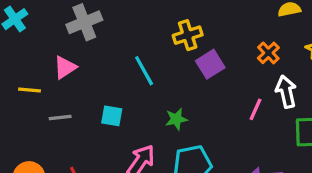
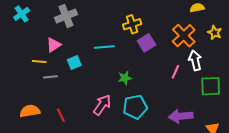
orange cross: (268, 53) -> (184, 36), size x1.6
cyan line: (144, 71) -> (104, 47), turned -66
yellow line: (29, 90) -> (39, 61), moved
cyan square: (112, 116) -> (74, 62), moved, turned -32

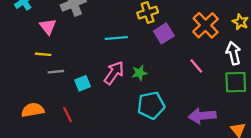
pink triangle: (54, 45) -> (48, 26), moved, turned -35
white arrow: (195, 60) -> (233, 53), moved
cyan square: (74, 62) -> (83, 83), moved
pink line: (175, 72) -> (196, 66), turned -64
pink arrow: (102, 105) -> (114, 73), moved

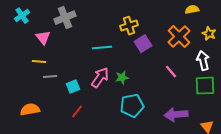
red line: (68, 115) -> (77, 112), moved, turned 64

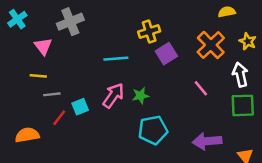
red line: (77, 112) -> (59, 118), moved

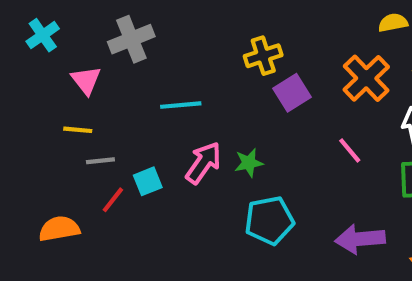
cyan line: (116, 59) -> (181, 105), moved

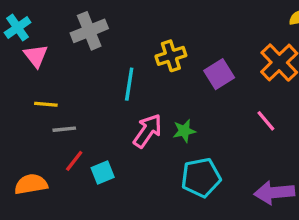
yellow cross: (263, 56) -> (171, 56), moved
pink triangle: (86, 80) -> (36, 56), moved
cyan line: (181, 105) -> (129, 84), turned -76
cyan square: (148, 181) -> (103, 173), moved

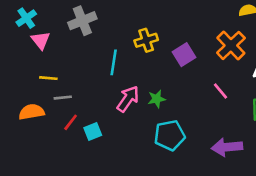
orange semicircle: (31, 184) -> (31, 112), moved

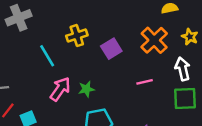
cyan line: (114, 62) -> (47, 56), turned -40
pink line: (220, 91) -> (145, 82), turned -63

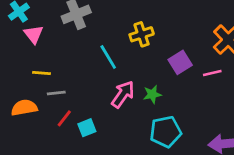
purple square: (111, 49) -> (180, 62), moved
pink line: (145, 82) -> (212, 73), moved

